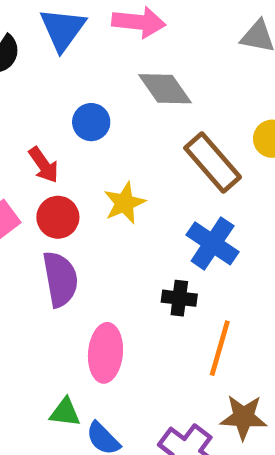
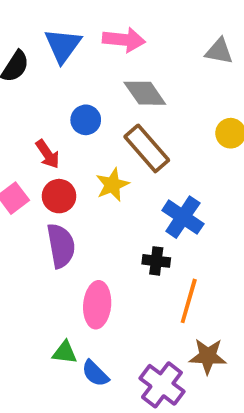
brown rectangle: (213, 163) -> (147, 148), moved

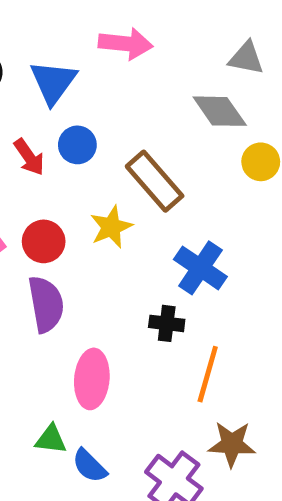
blue triangle: (63, 45) -> (53, 82), moved
gray diamond: (145, 93) -> (220, 111), moved
red arrow: (48, 154) -> (29, 157), moved

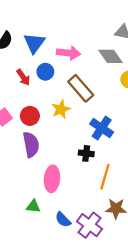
pink arrow: (126, 44) -> (69, 53), moved
blue semicircle: (89, 466) -> (63, 220), moved

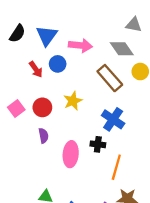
brown rectangle: (81, 88) -> (110, 78), moved
purple semicircle: (31, 145) -> (43, 136), size x0.6
pink ellipse: (52, 179) -> (71, 154), moved

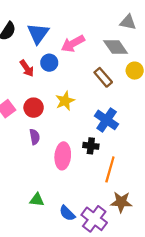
pink arrow: (80, 45) -> (73, 44), turned 145
brown rectangle: (110, 78) -> (103, 77), size x0.7

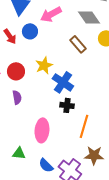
blue cross: (107, 120) -> (63, 82), moved
pink ellipse: (63, 156) -> (42, 130), moved

